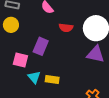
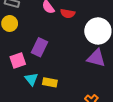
red semicircle: (66, 28) -> (68, 13), moved
pink square: (20, 60) -> (18, 61), turned -35

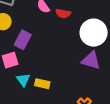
purple rectangle: (39, 47) -> (23, 40), moved

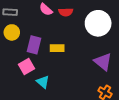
purple triangle: (91, 60) -> (103, 62), moved, turned 36
yellow rectangle: (42, 84) -> (57, 48), moved

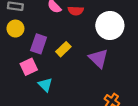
yellow rectangle: (57, 48) -> (63, 49), turned -48
purple triangle: (103, 62) -> (98, 58), moved

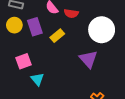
purple rectangle: (39, 44) -> (35, 27), moved, turned -42
yellow rectangle: (63, 49) -> (57, 36), moved

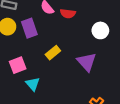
white circle: (102, 30) -> (100, 30), size x0.6
yellow rectangle: (57, 36) -> (53, 53), moved

